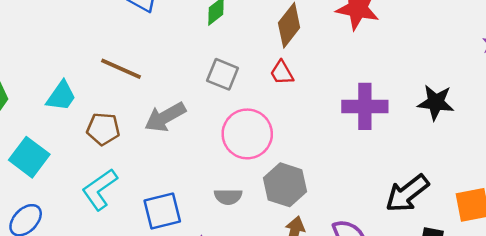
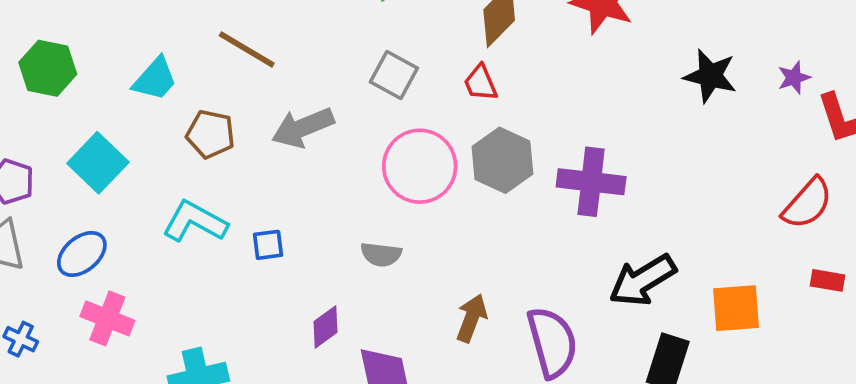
black star: (436, 102) -> (710, 76), moved
purple cross: (365, 106) -> (591, 182), moved
gray hexagon: (285, 185) -> (502, 160), moved
cyan L-shape: (100, 189) -> (195, 222), turned 57
blue square: (162, 211) -> (268, 245), moved, size x0.6

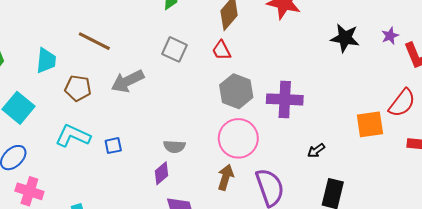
cyan trapezoid: (155, 79) -> (46, 61), turned -32
pink circle: (420, 166) -> (238, 138), moved
black arrow: (643, 280) -> (316, 151), size x0.5
orange square: (736, 308) -> (370, 124), moved
purple diamond: (325, 327) -> (161, 173), moved

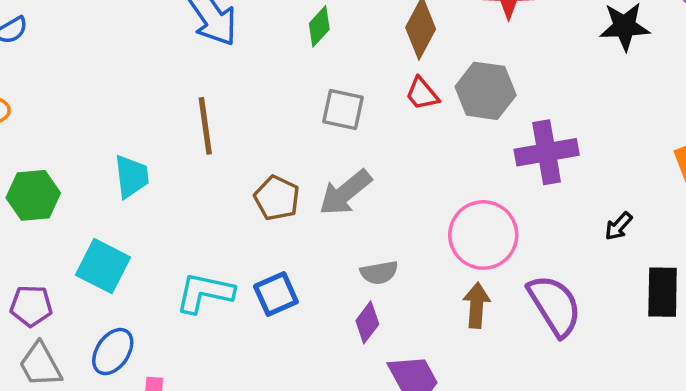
brown line: (94, 41) -> (205, 126), turned 68
gray arrow: (128, 81) -> (345, 193), moved
brown pentagon: (78, 88) -> (277, 198), moved, turned 30
gray hexagon: (236, 91) -> (486, 91), moved
blue square: (113, 146) -> (276, 294), size x1.4

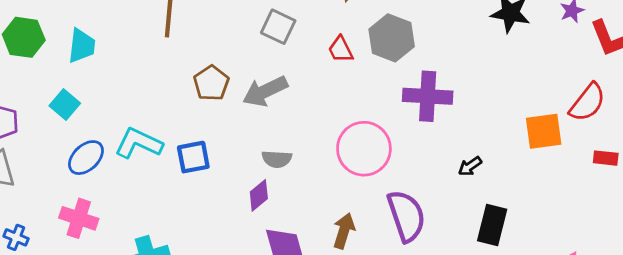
red trapezoid: (422, 94) -> (341, 49), moved
cyan trapezoid: (131, 176) -> (82, 46), moved
cyan square: (103, 266) -> (65, 104), size x0.7
brown arrow: (476, 305) -> (344, 231), moved
blue ellipse: (113, 352) -> (86, 158), moved

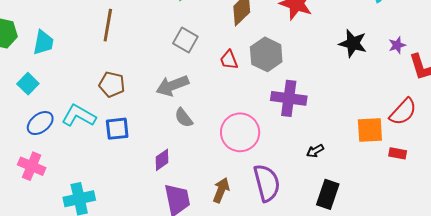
brown pentagon: (211, 83) -> (112, 84), moved, turned -30
red rectangle: (606, 158) -> (398, 153), moved
gray semicircle: (277, 159) -> (184, 118), moved, turned 45

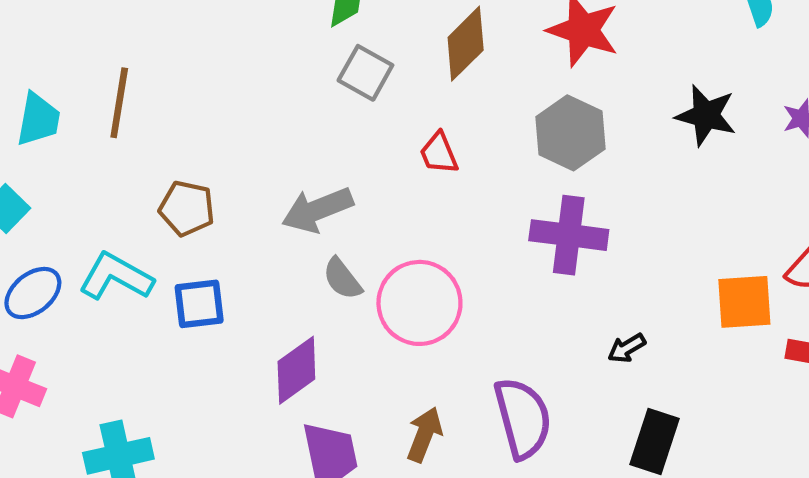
brown line: (108, 25) -> (119, 103), moved
gray square: (185, 40) -> (365, 73), moved
gray hexagon: (266, 54) -> (570, 133), moved
pink circle: (240, 132) -> (419, 303), moved
purple diamond: (162, 160) -> (296, 370), size x1.4

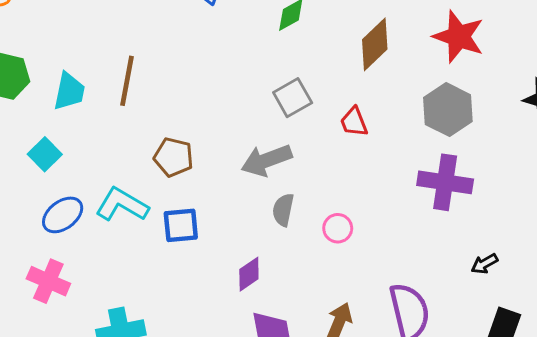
gray square: (365, 73) -> (293, 98), moved, turned 30
gray semicircle: (342, 279) -> (283, 210), turned 48
pink circle: (419, 303) -> (338, 228), size x0.5
purple diamond: (296, 370) -> (249, 274), size x0.7

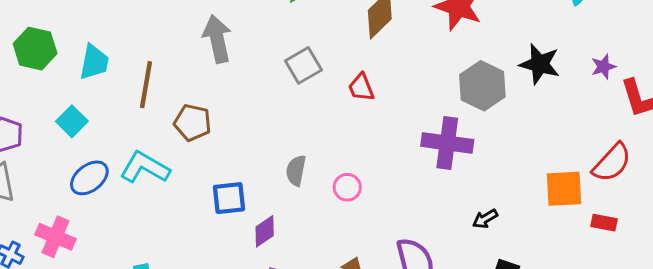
brown line: (127, 81) -> (146, 85), moved
gray hexagon: (448, 110) -> (482, 86), moved
gray arrow: (266, 160) -> (217, 39), moved, turned 99
blue square: (181, 225) -> (229, 198), moved
pink cross: (48, 281) -> (55, 237), moved

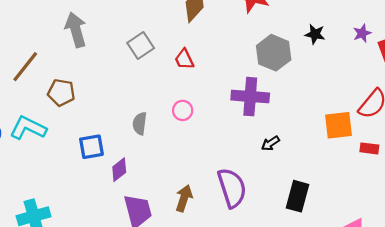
black star: (540, 64) -> (315, 34), size x0.7
brown line: (146, 85) -> (25, 67), turned 32
pink circle: (347, 187) -> (183, 110), moved
black arrow: (485, 219) -> (270, 143), moved

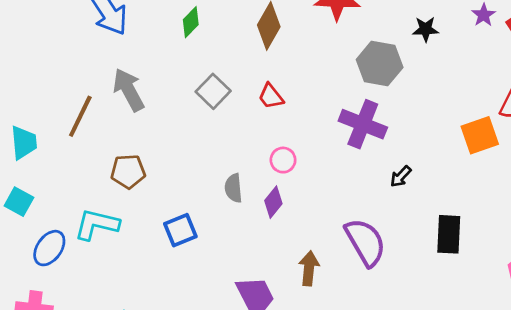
brown line: (25, 67) -> (80, 116), moved
purple cross: (250, 97) -> (363, 124), turned 30
purple diamond: (119, 170) -> (273, 202), moved

